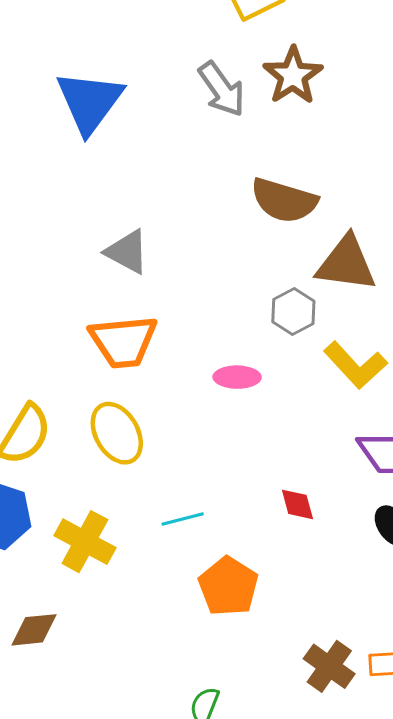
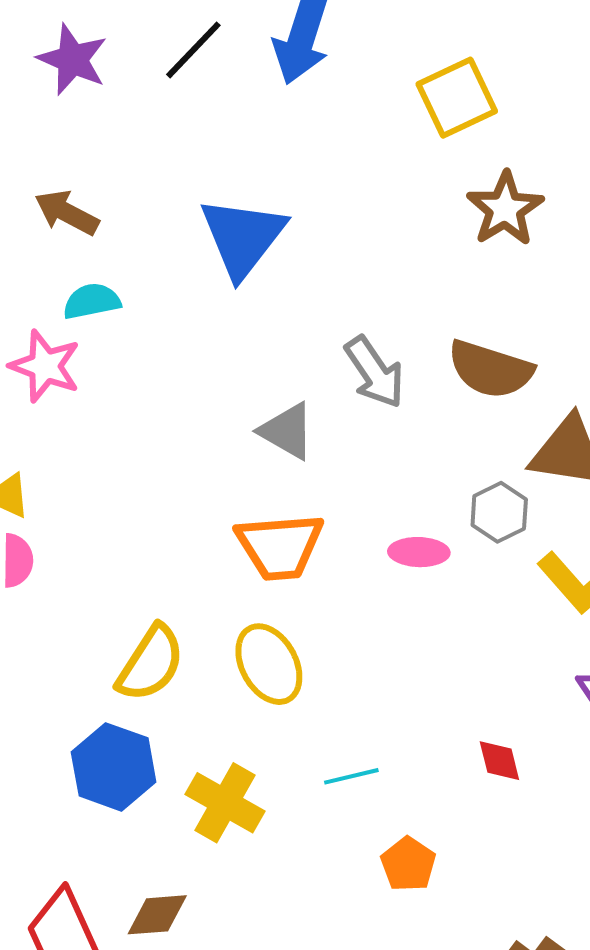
gray arrow: (222, 89) -> (375, 372), moved
pink ellipse: (237, 377) -> (419, 552), moved
orange pentagon: (228, 586) -> (408, 864), size x0.7

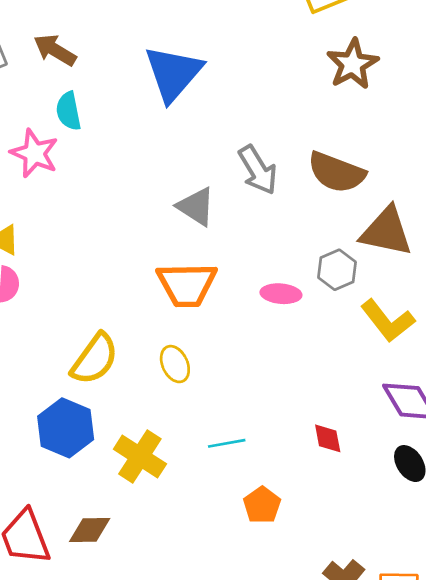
cyan semicircle: (92, 301) -> (68, 111), turned -93
yellow ellipse: (269, 664) -> (175, 364), size x0.7

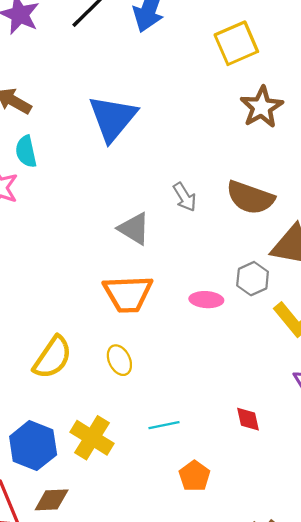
gray arrow: (258, 170) -> (185, 197), size x0.7
blue hexagon: (66, 428) -> (33, 446), moved

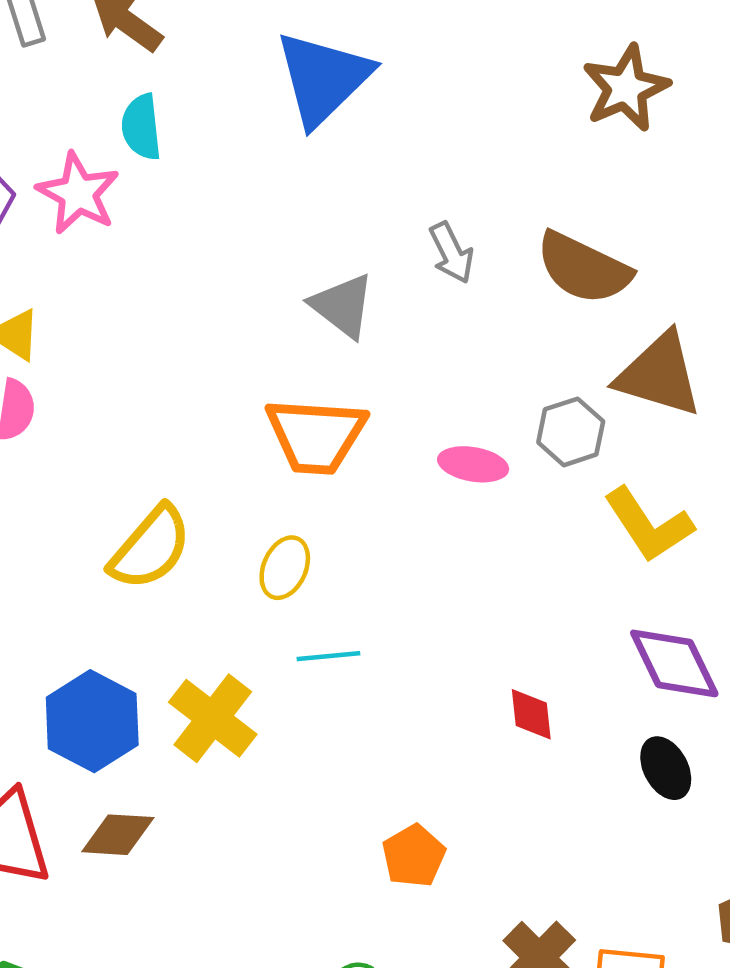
yellow ellipse: (119, 360) -> (285, 568), turned 44
cyan line: (164, 425) -> (328, 656), moved
orange pentagon: (195, 476) -> (414, 856), moved

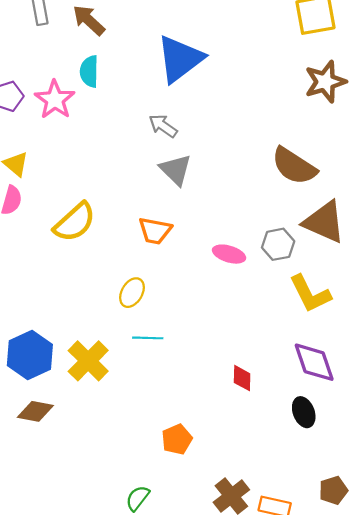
gray arrow: (451, 253) -> (163, 126), moved, turned 144
orange trapezoid: (316, 436) -> (155, 231), size x0.7
yellow semicircle: (150, 548) -> (75, 222), moved

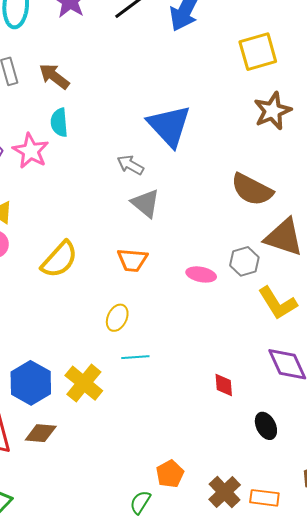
blue triangle: (180, 59) -> (169, 126), moved, turned -30
black ellipse: (304, 412) -> (266, 426), moved
orange pentagon: (177, 439) -> (170, 474), moved

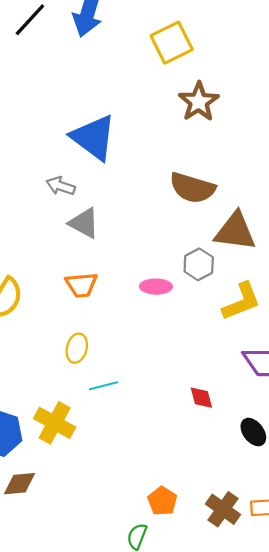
yellow L-shape: (278, 303) -> (241, 302), turned -69

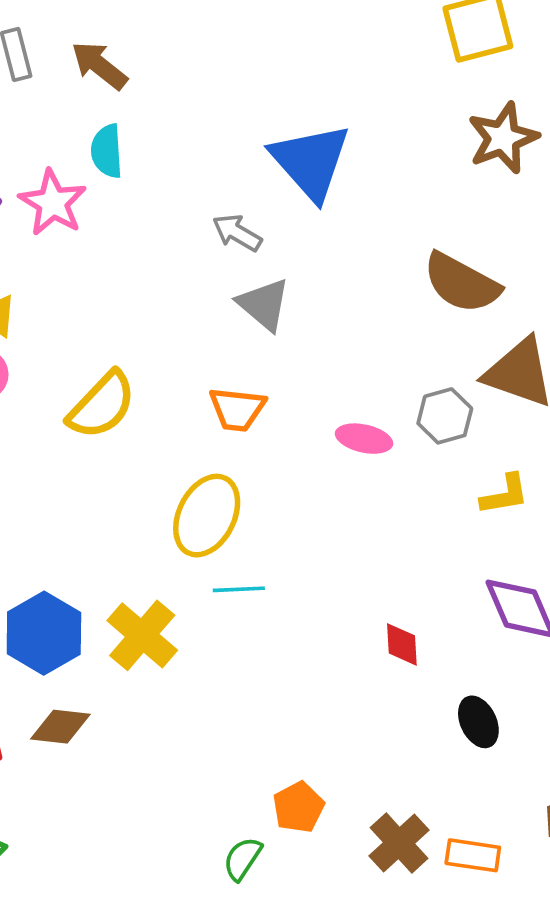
yellow L-shape: (241, 302) -> (505, 495), size x0.7
yellow ellipse: (77, 348) -> (207, 516), size x1.6

